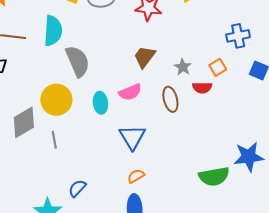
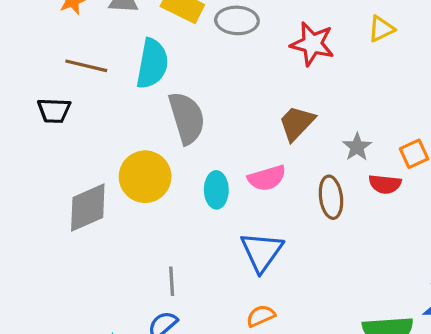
gray line: (54, 140) -> (172, 281), moved

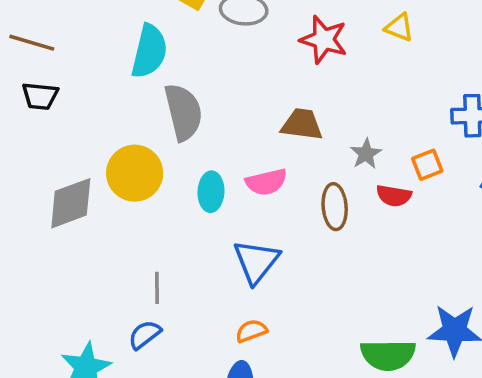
yellow triangle: (381, 29) -> (399, 27), turned 44
brown line: (86, 66) -> (32, 43), moved
brown trapezoid: (297, 123) -> (302, 124), turned 51

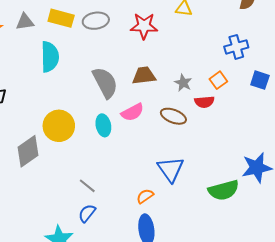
gray semicircle: (183, 112) -> (105, 83), moved
brown ellipse: (335, 207) -> (173, 116), turned -50
blue triangle: (256, 261) -> (171, 169), moved
gray line: (157, 288) -> (87, 186), turned -36

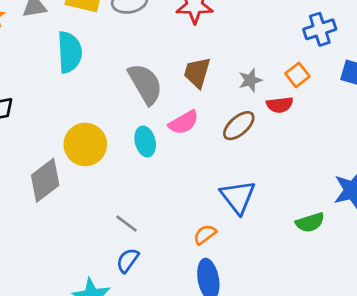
brown trapezoid: (144, 76) -> (197, 73), turned -65
gray star: (183, 83) -> (250, 80), turned 30
brown ellipse: (173, 116) -> (239, 126), turned -60
green semicircle: (224, 190) -> (310, 222), size x0.7

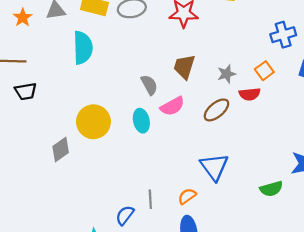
gray semicircle: (145, 84) -> (149, 85), moved, size x0.6
gray diamond: (45, 180) -> (61, 150), size x0.7
gray line: (127, 224) -> (150, 199), moved, turned 48

